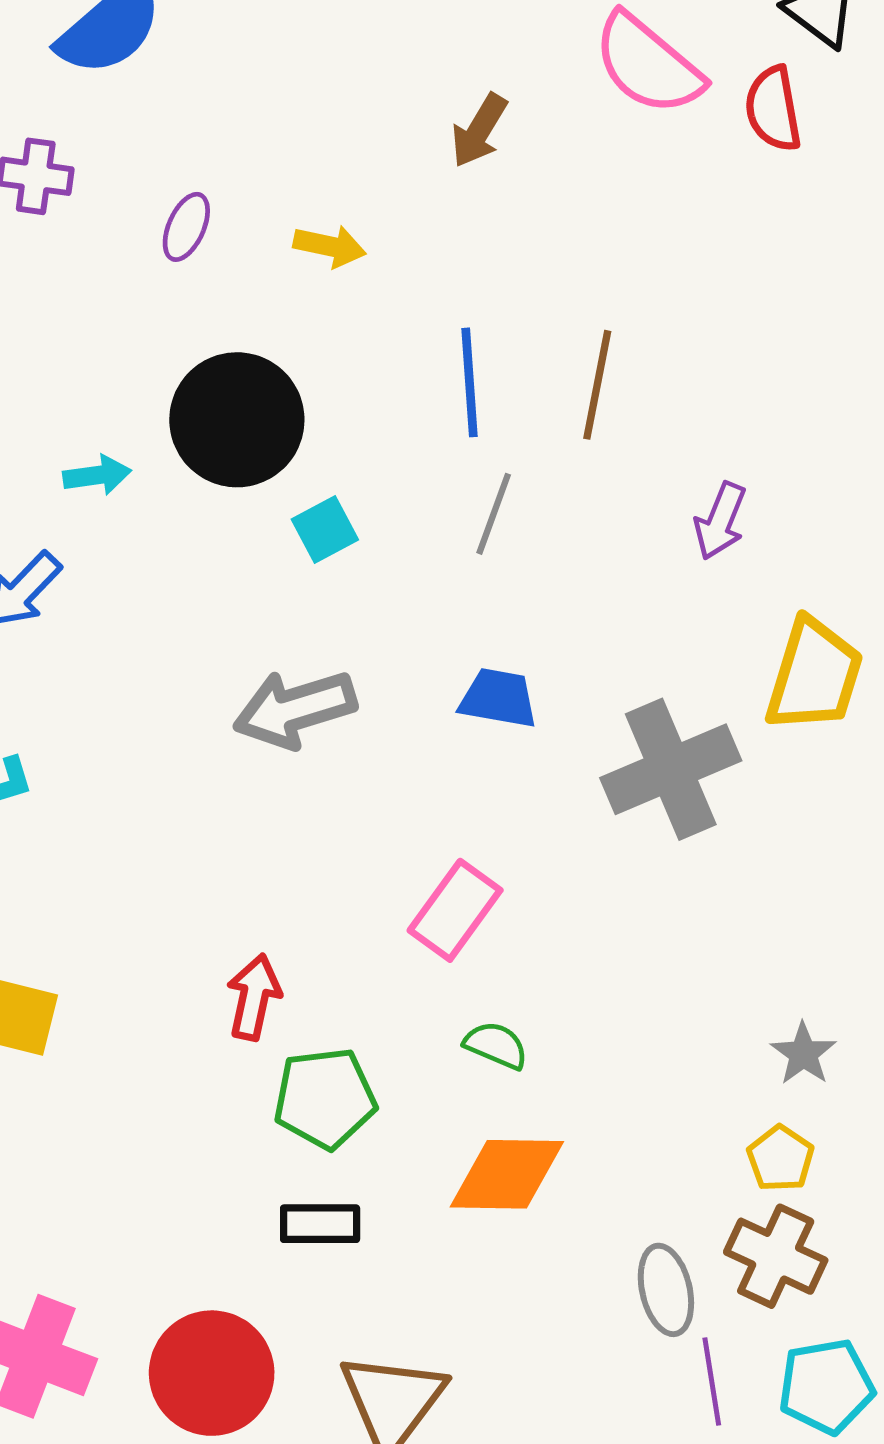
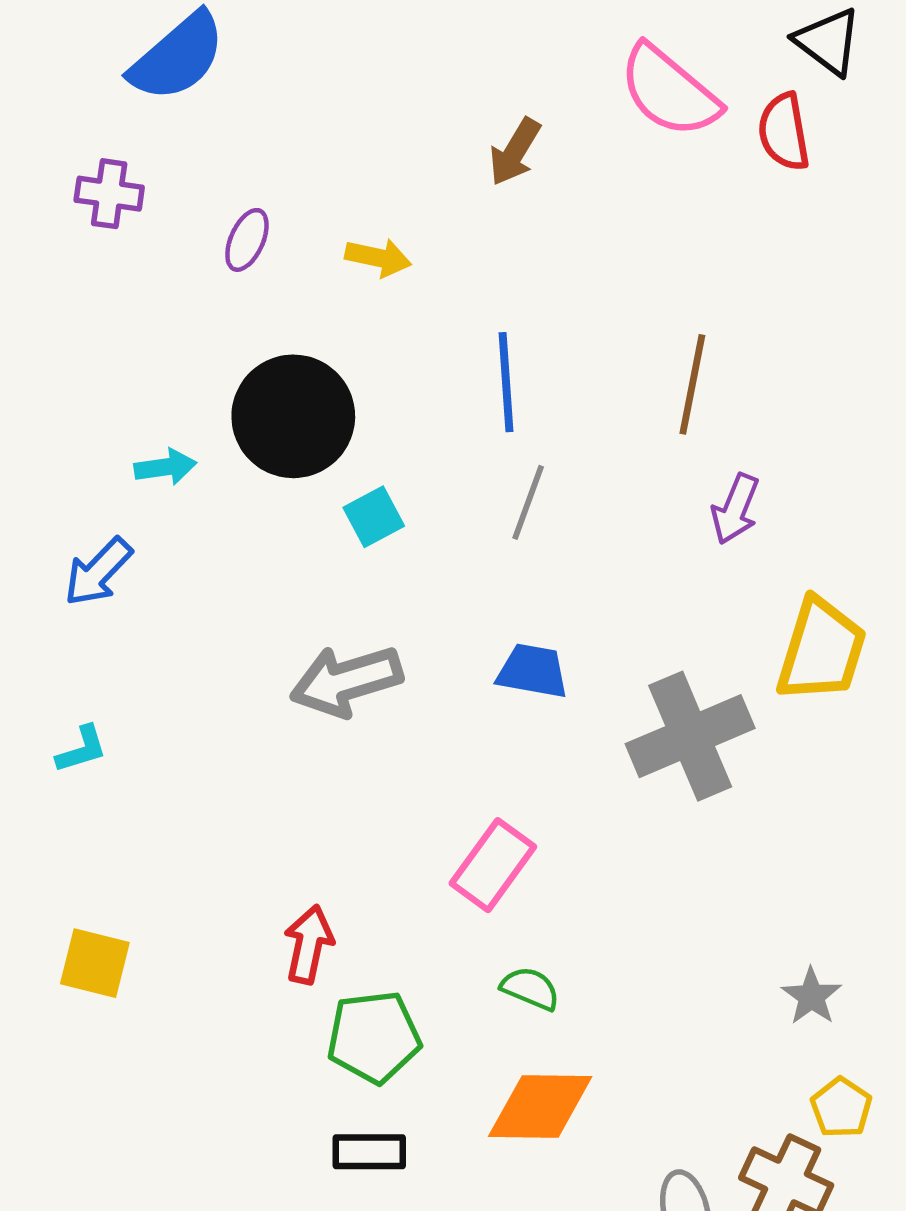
brown line: (597, 385) -> (692, 384), moved
yellow pentagon: (780, 1159) -> (841, 1108), moved

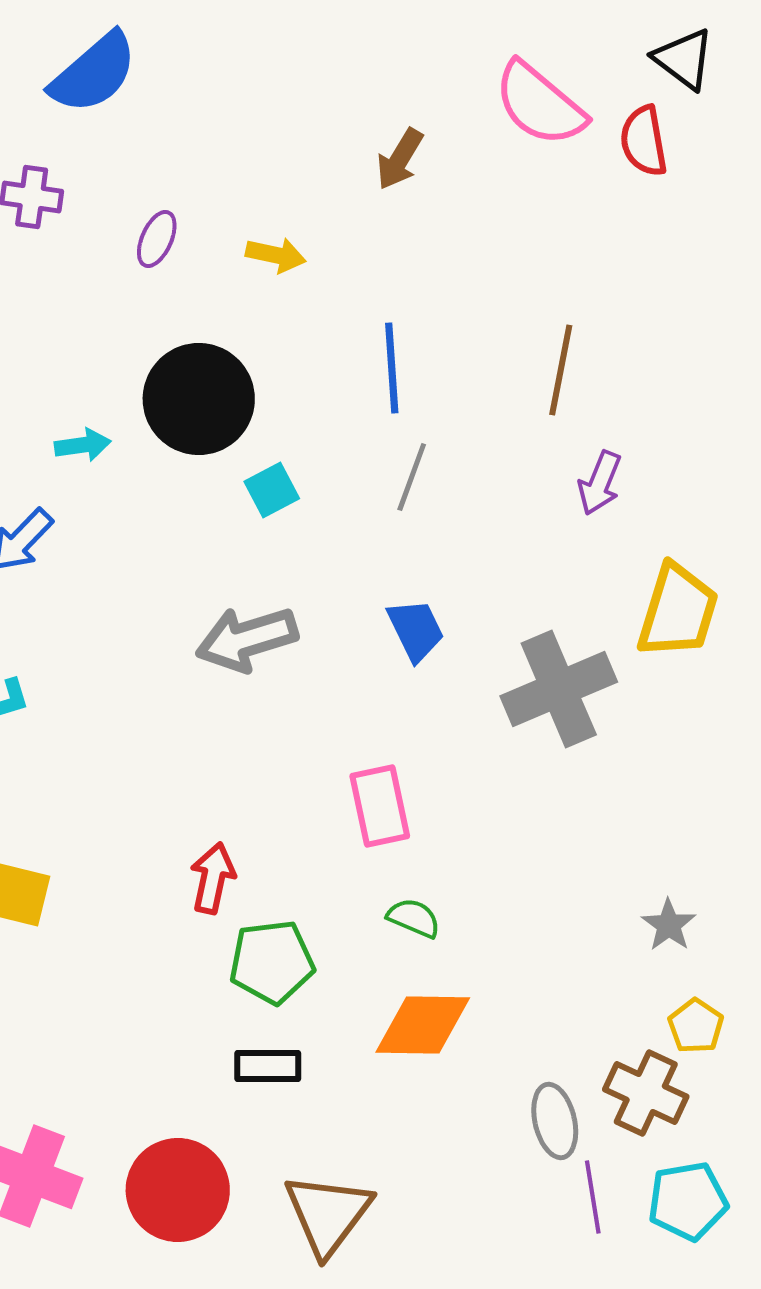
blue trapezoid: (533, 671) -> (416, 630), turned 54
pink rectangle: (493, 865) -> (380, 806), turned -48

